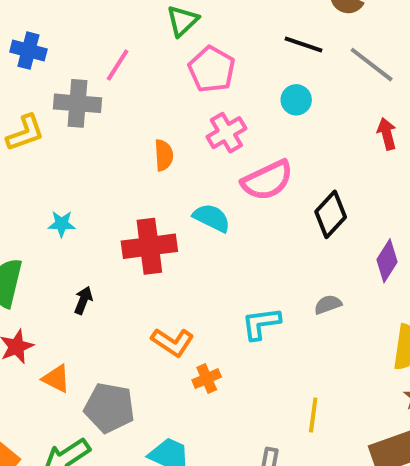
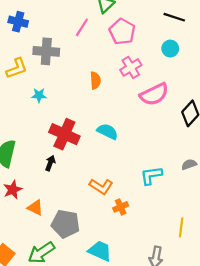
pink line: (118, 65) -> (82, 27), moved
cyan semicircle: (212, 218) -> (107, 132), moved
cyan star: (62, 224) -> (39, 95), moved
red cross: (149, 246) -> (64, 134), moved, turned 32

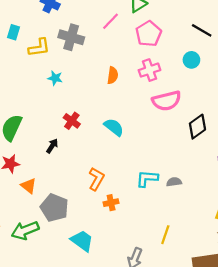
red cross: (64, 134) -> (72, 121), size x0.6
gray semicircle: (189, 164) -> (174, 182), moved
orange L-shape: (101, 186) -> (96, 179), turned -105

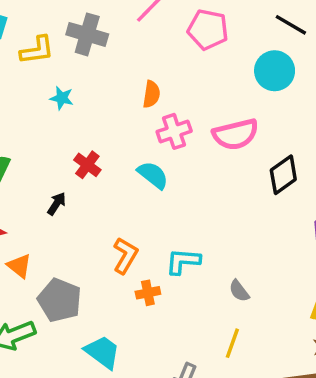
pink pentagon: (149, 34) -> (208, 29), turned -30
cyan circle: (191, 60) -> (275, 71), size x1.5
pink cross: (150, 70) -> (174, 131), moved
cyan L-shape: (147, 179) -> (183, 261), moved
gray semicircle: (174, 182) -> (239, 291), moved, turned -120

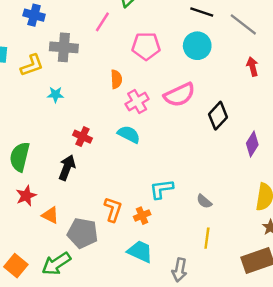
pink pentagon: (208, 29) -> (146, 46), moved
black arrow: (57, 204) -> (67, 168), size x1.5
orange L-shape: (125, 256) -> (113, 209), moved
cyan trapezoid: (103, 352) -> (140, 251), moved

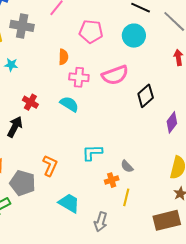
pink cross: (137, 102) -> (79, 77), turned 30
orange cross: (142, 216) -> (112, 180), moved

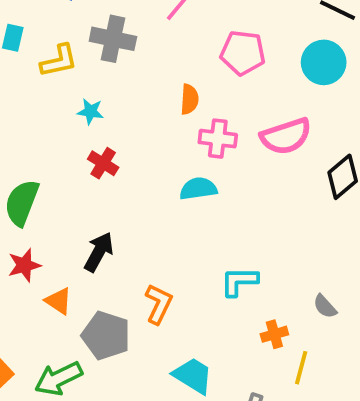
red cross: (30, 102) -> (103, 163), moved
cyan semicircle: (69, 104) -> (198, 189), turned -42
black arrow: (15, 127) -> (99, 252), moved
gray semicircle: (127, 166) -> (325, 306), moved

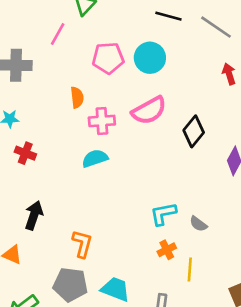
cyan circle: (324, 62) -> (150, 58), moved
cyan L-shape: (239, 281) -> (163, 214), moved
gray pentagon: (106, 335) -> (70, 285), moved

